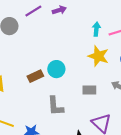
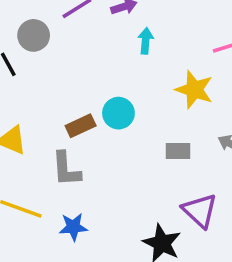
cyan arrow: (96, 29) -> (146, 41), moved
gray L-shape: (55, 106) -> (66, 169), moved

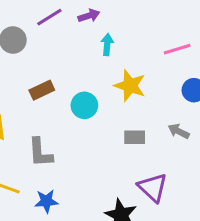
yellow star: (194, 90) -> (130, 86), moved
brown rectangle: (81, 126) -> (42, 90), moved

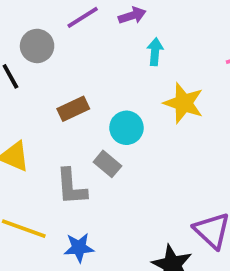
gray rectangle: (135, 137) -> (107, 164), moved, turned 40

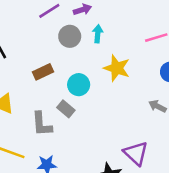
gray circle: (37, 46) -> (70, 36), moved

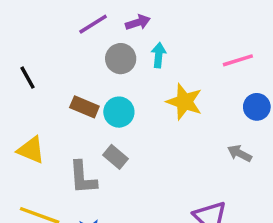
brown rectangle: (43, 72) -> (84, 107), turned 48
cyan circle: (79, 85) -> (119, 112), moved

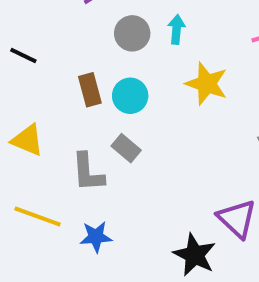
black line: (28, 78) -> (23, 56), turned -35
brown rectangle: (84, 107) -> (90, 90), turned 52

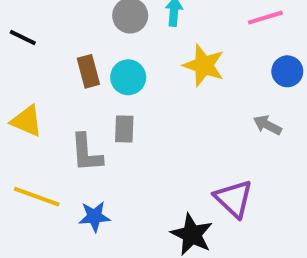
gray rectangle: (126, 148) -> (124, 129), turned 52

